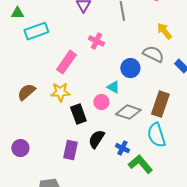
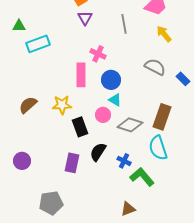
yellow arrow: (164, 31) -> (164, 34), moved
pink rectangle: (66, 62) -> (81, 75), moved, turned -35
blue circle: (130, 68) -> (111, 80), moved

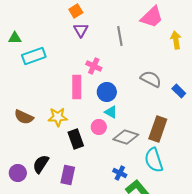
yellow arrow: (164, 34) -> (176, 40), moved, turned 30
brown semicircle: (28, 105) -> (24, 117), turned -114
black semicircle: (98, 152) -> (41, 164), moved

